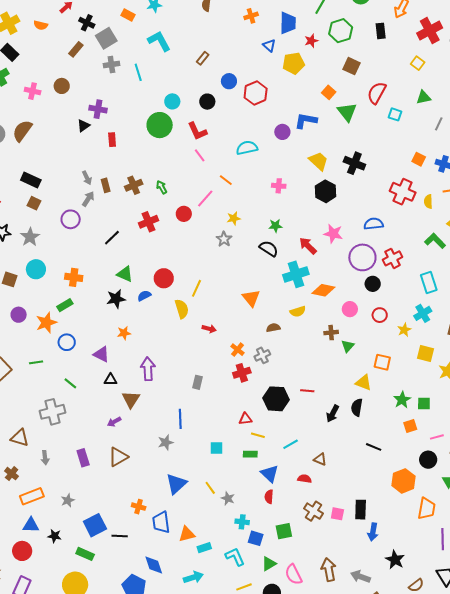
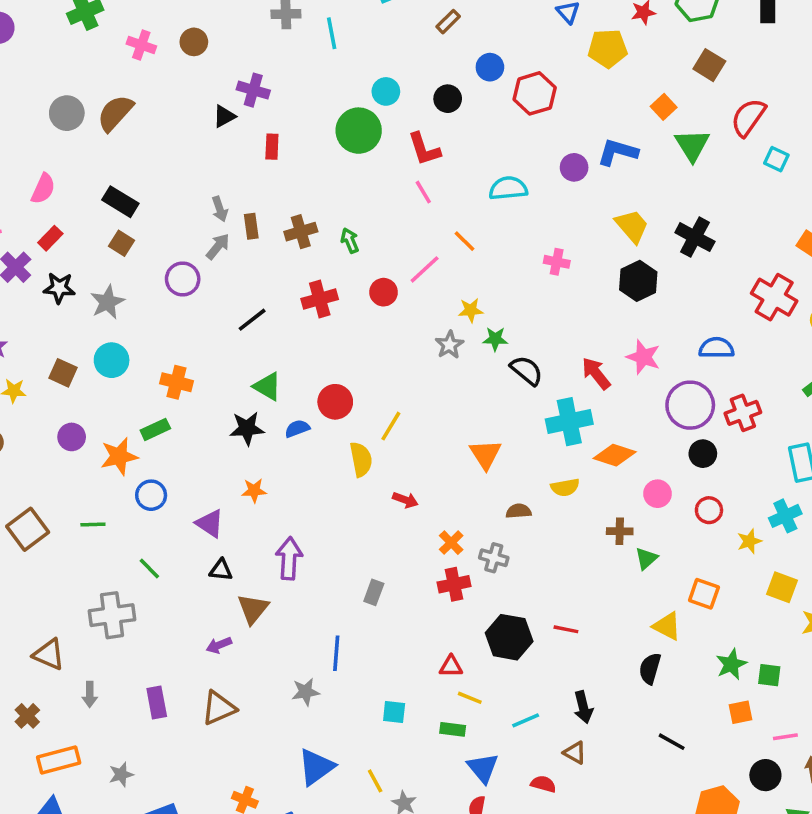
green star: (275, 226) -> (495, 339), moved
gray cross: (262, 355) -> (494, 558), turned 35
black arrow: (333, 414) -> (583, 707), moved, turned -48

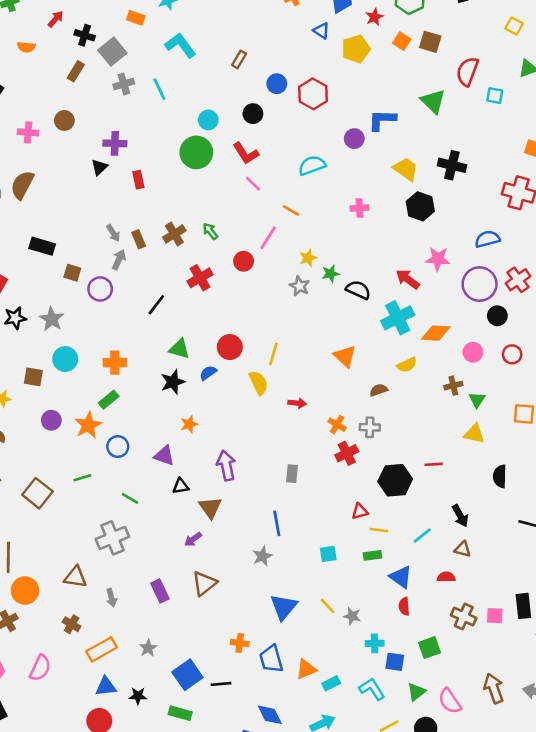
orange square: (664, 107) -> (402, 41), moved
brown square: (121, 243) -> (72, 273), moved
yellow triangle: (667, 626) -> (474, 434), moved

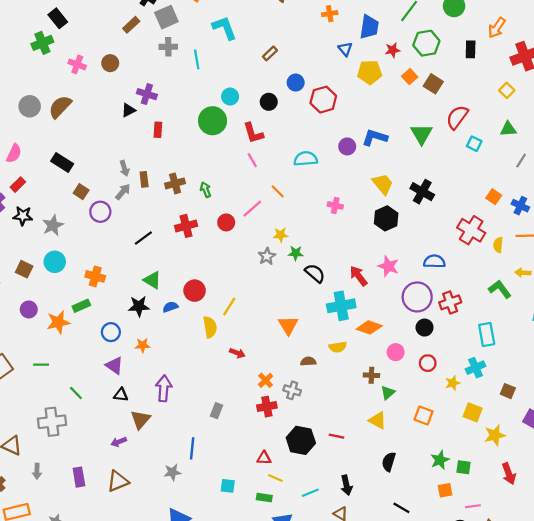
blue circle: (118, 447) -> (111, 332), moved

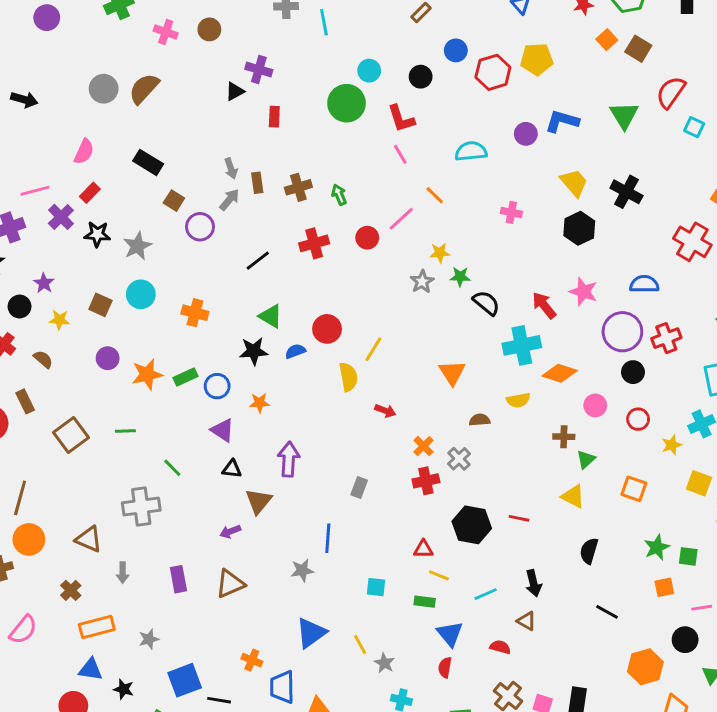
yellow pentagon: (370, 72) -> (537, 59), moved
green rectangle: (81, 306) -> (186, 377), moved
gray cross: (292, 390) -> (459, 459), turned 30

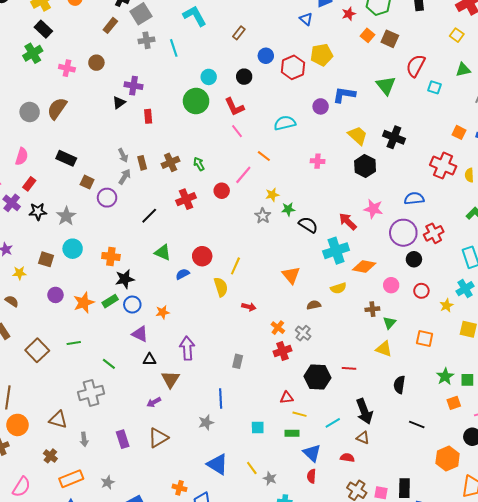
black star: (254, 351) -> (125, 279), moved
black arrow: (533, 583) -> (364, 411), size x1.4
blue triangle: (311, 633) -> (217, 464), turned -45

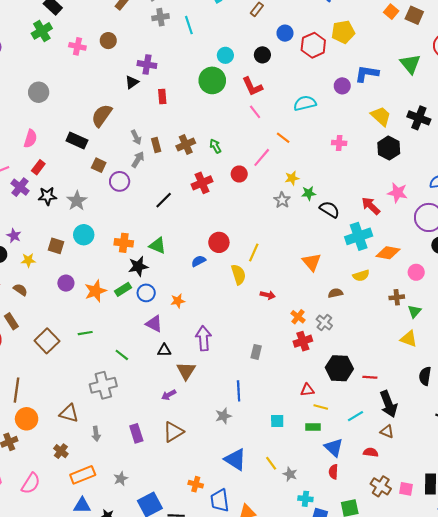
brown semicircle: (57, 108) -> (102, 116), moved
green triangle: (163, 252) -> (158, 246), moved
red line: (349, 368) -> (370, 377), moved

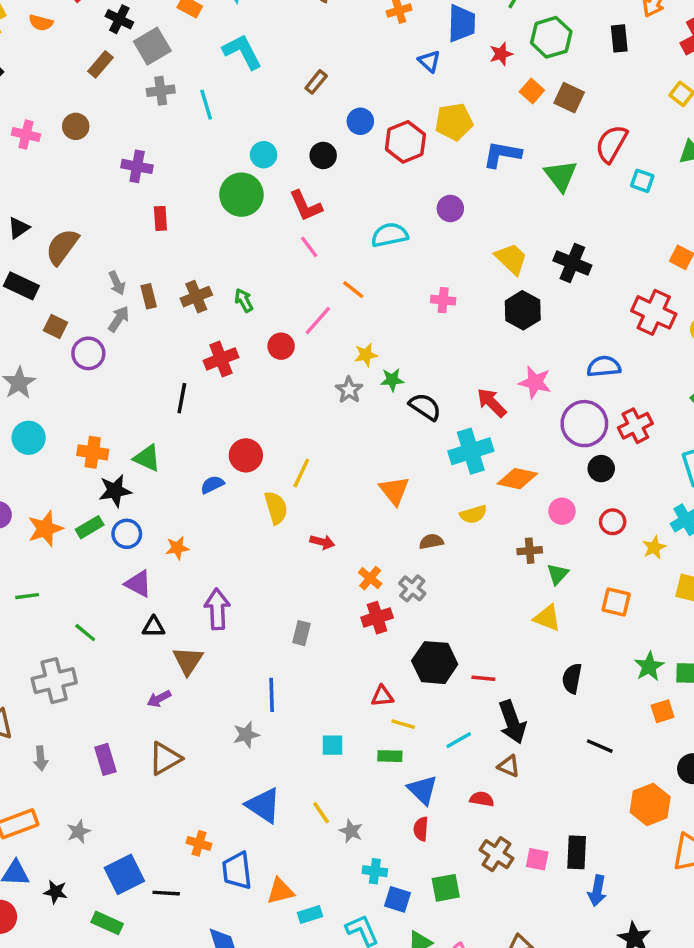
blue L-shape: (367, 74) -> (502, 154), moved
black triangle: (132, 82) -> (19, 228), moved
black line: (164, 200) -> (182, 398), moved, turned -36

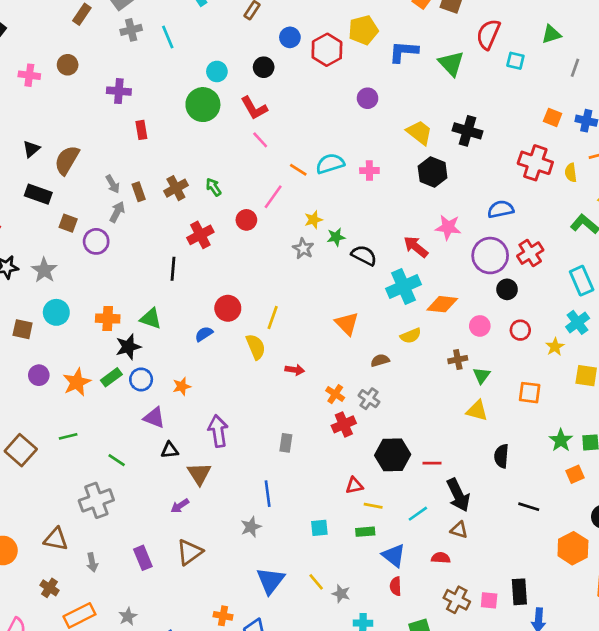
cyan semicircle: (390, 235) -> (330, 164), moved
blue triangle: (264, 805) -> (270, 581), turned 40

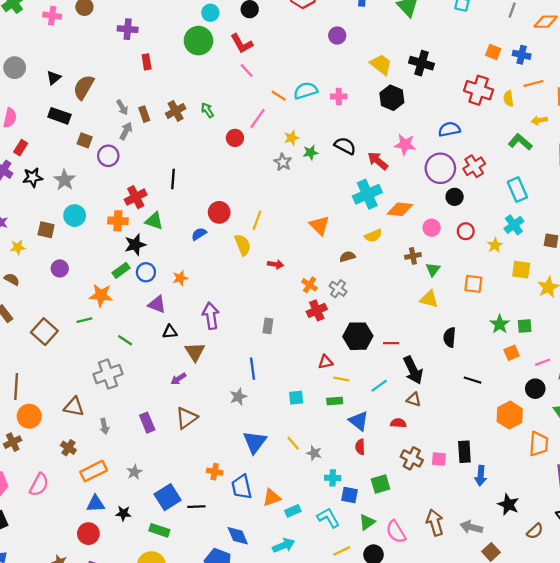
red cross: (200, 235) -> (136, 197), moved
black semicircle: (364, 255) -> (345, 146), moved
orange star: (77, 382) -> (101, 295), moved, turned 30

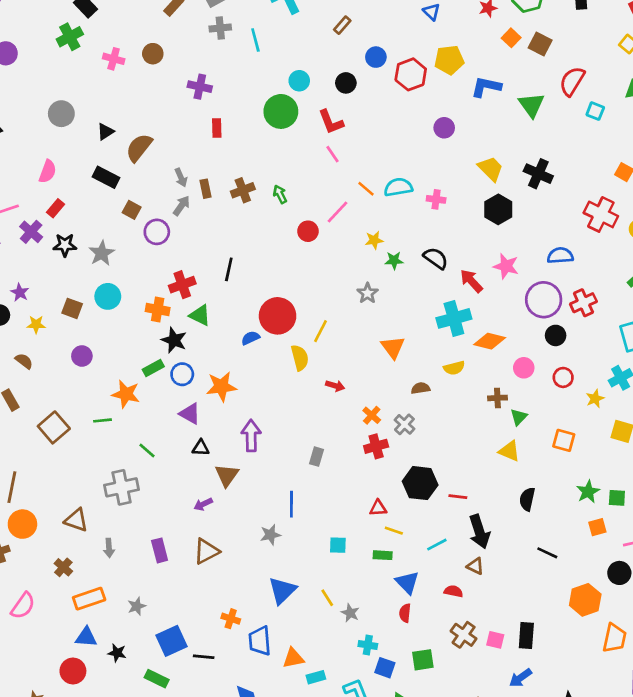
gray star: (283, 162) -> (368, 293), moved
red circle: (219, 212) -> (278, 316), size x1.4
black star: (135, 245) -> (174, 340), turned 30
orange star: (180, 278) -> (221, 387), size x1.6
blue arrow: (481, 476) -> (520, 678), moved, turned 42

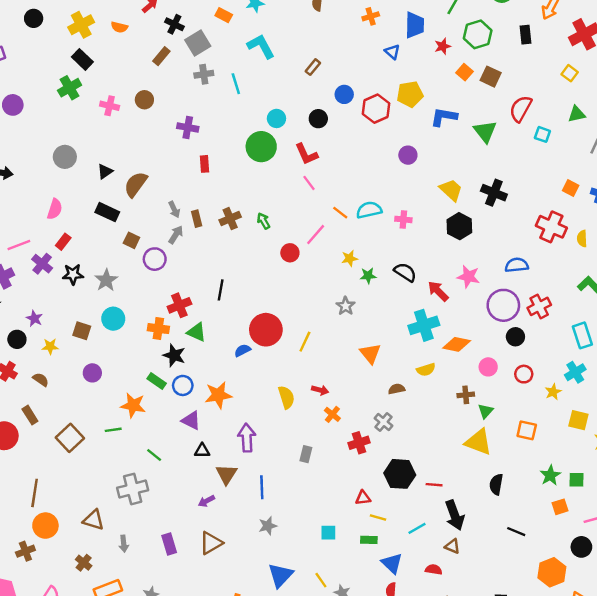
yellow semicircle: (300, 358) -> (286, 397), moved
green rectangle: (153, 368) -> (157, 381), turned 66
orange cross: (372, 415) -> (332, 414), moved
yellow triangle: (509, 451) -> (479, 442), size x1.4
blue line: (291, 504) -> (262, 487), moved

